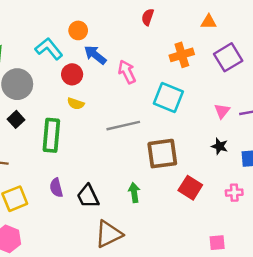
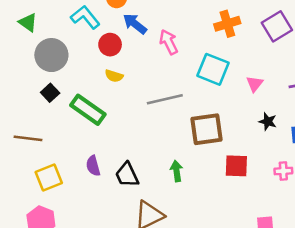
pink triangle: (222, 111) -> (255, 84), moved
green rectangle: (51, 135) -> (88, 110), turned -60
red square: (190, 188) -> (236, 166), turned -30

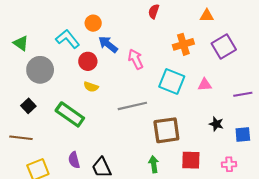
pink triangle: (255, 84) -> (205, 85), moved, turned 48
black square: (50, 93) -> (28, 106), moved
green arrow: (177, 171) -> (154, 164), moved

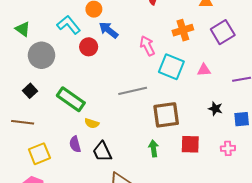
pink arrow: (136, 59) -> (147, 46), moved
yellow semicircle: (91, 87) -> (92, 123), moved

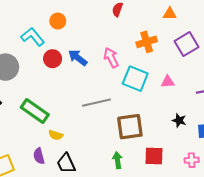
blue arrow: (109, 30) -> (78, 58), moved

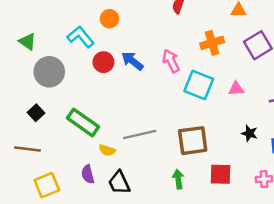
gray line: (96, 103) -> (140, 134), moved

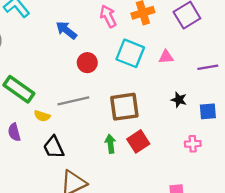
pink arrow: (171, 61) -> (108, 16), moved
red circle: (103, 62) -> (87, 63), moved
purple semicircle: (88, 174) -> (14, 132), moved
red square: (220, 174) -> (138, 141), moved, turned -35

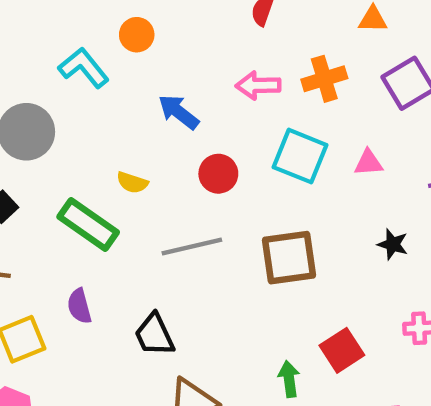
pink arrow: (108, 16) -> (258, 85), turned -65
yellow semicircle: (42, 116) -> (132, 183), moved
red square: (138, 141) -> (342, 350), moved
green arrow: (110, 144) -> (289, 379), moved

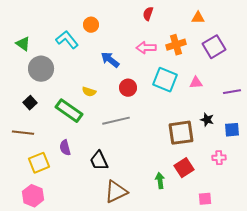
brown square: (289, 258) -> (181, 133), moved

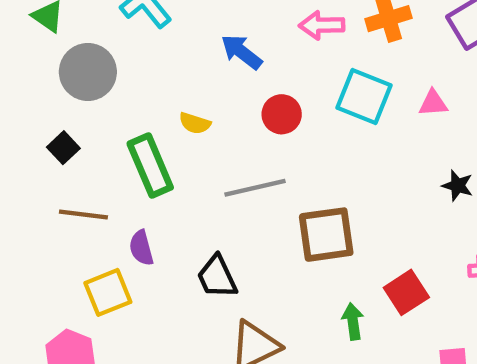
green rectangle: (69, 111) -> (150, 165), turned 32
brown line: (23, 133) -> (83, 214), moved
brown square: (181, 133) -> (326, 235), moved
yellow square: (39, 163) -> (108, 292), moved

